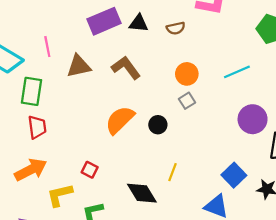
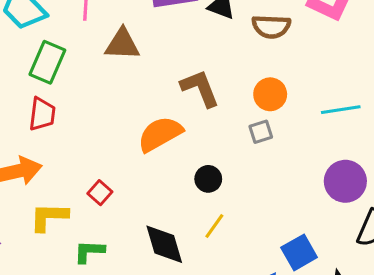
brown semicircle: (176, 28) -> (271, 27), size x1.4
brown L-shape: (126, 68) -> (200, 88), moved
black circle: (158, 125) -> (208, 179), moved

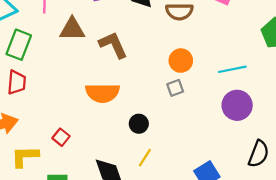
brown L-shape: (200, 88) -> (113, 45), moved
orange semicircle: (160, 134) -> (102, 93), turned -148
purple circle: (345, 181) -> (237, 105), moved

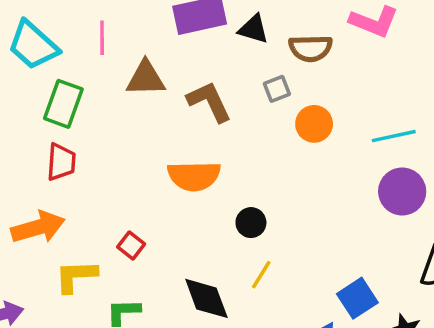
gray square: (175, 88) -> (277, 89), moved

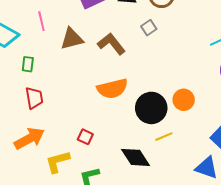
green rectangle: (63, 104) -> (28, 64), size x0.6
orange circle: (314, 124) -> (184, 100), moved
black circle: (251, 223) -> (151, 108), size x1.8
yellow line: (261, 275) -> (164, 137), turned 48

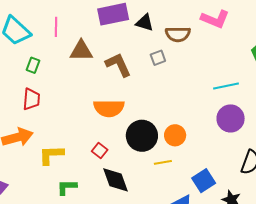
red square: (85, 137) -> (100, 151), moved
yellow line: (164, 137) -> (163, 162), moved
yellow L-shape: (58, 162) -> (51, 155), moved

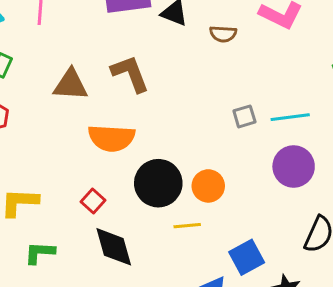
brown semicircle: (178, 34) -> (223, 34), size x0.7
brown triangle: (81, 51) -> (70, 85), moved
gray square: (158, 58) -> (244, 116), moved

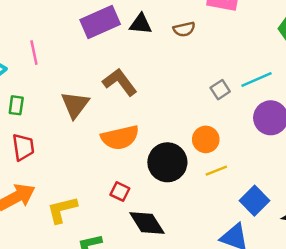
brown triangle: (70, 85) -> (75, 105), turned -40
orange circle: (208, 186) -> (206, 139), moved
yellow line: (187, 226) -> (216, 171), moved

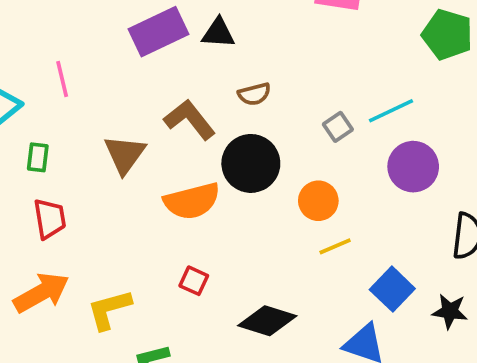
brown semicircle: (184, 29) -> (254, 94), moved
black circle: (167, 162) -> (251, 163), moved
black diamond: (147, 223) -> (267, 321), moved, turned -39

